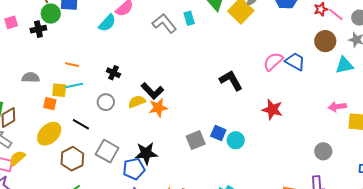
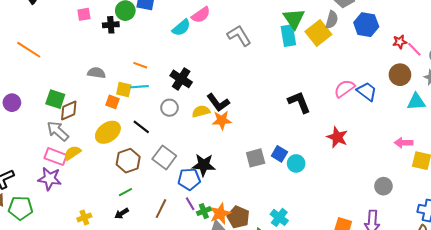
cyan rectangle: (189, 18) -> (288, 36), moved, size x1.5
black cross: (113, 73) -> (181, 79), size x1.5

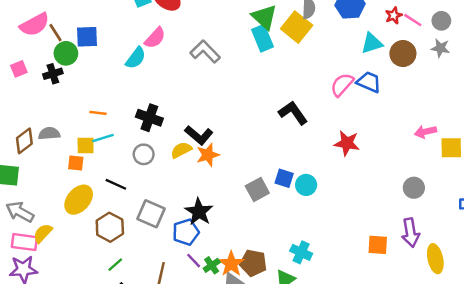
cyan triangle: (416, 102) -> (372, 43), moved
brown diamond: (69, 110) -> (24, 141), moved
black star: (204, 165) -> (199, 212), turned -30

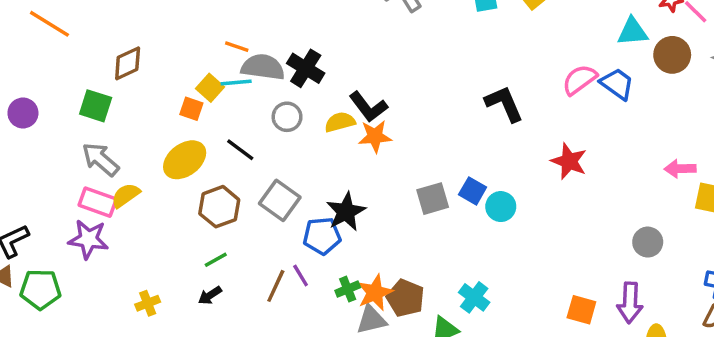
gray semicircle: (49, 134) -> (263, 67), moved, size x1.4
yellow square: (86, 146) -> (210, 88), turned 30
purple line: (194, 261) -> (301, 276), moved

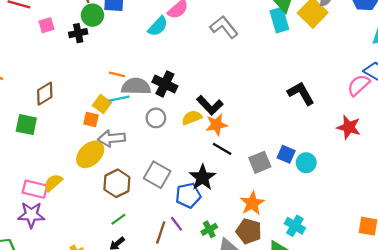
pink semicircle: (580, 80) -> (359, 85), moved
black line: (240, 150) -> (222, 149), moved
gray arrow: (101, 159) -> (112, 138), moved, turned -40
orange star: (375, 293) -> (252, 203), moved

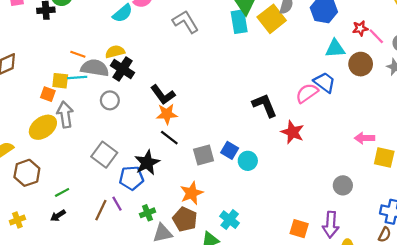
black L-shape: (301, 93) -> (265, 105), moved
yellow square: (102, 104) -> (60, 81), turned -36
yellow semicircle: (192, 118) -> (115, 52), moved
gray arrow: (112, 138) -> (65, 115), turned 80
brown hexagon: (117, 183) -> (27, 173), moved

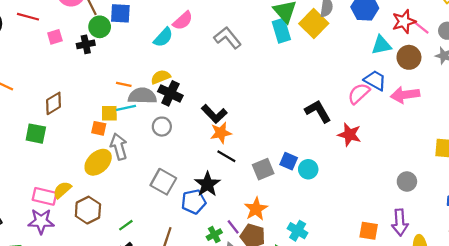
red star: (360, 28) -> (404, 21), size x1.5
pink arrow: (365, 138) -> (405, 95), moved, size x1.4
purple line: (117, 204) -> (233, 227), moved

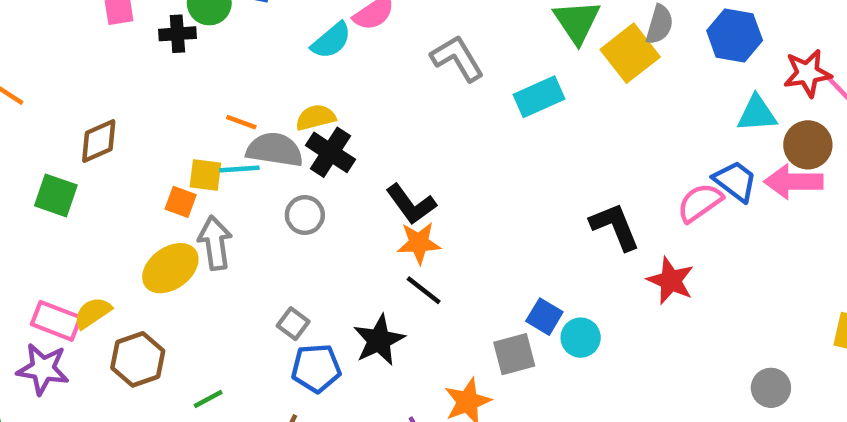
cyan rectangle: (281, 31) -> (539, 97), moved, turned 75
pink arrow: (405, 95) -> (793, 182), moved
gray square: (263, 169) -> (514, 354), moved
gray square: (163, 182) -> (293, 324), size x0.6
blue pentagon: (194, 202) -> (316, 368), moved

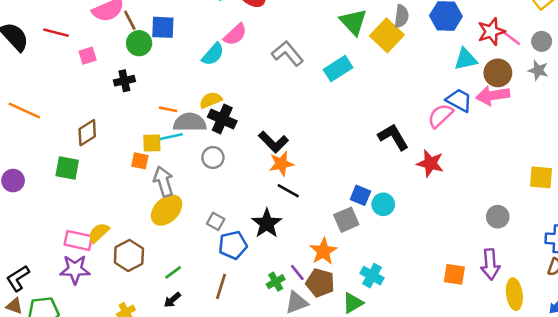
black cross: (177, 34) -> (124, 81), moved
yellow ellipse: (170, 268) -> (167, 210), moved

